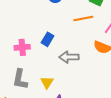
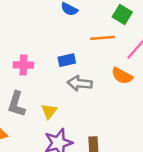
blue rectangle: (48, 39) -> (67, 60), moved, turned 40

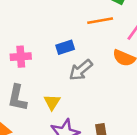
gray arrow: (80, 83) -> (81, 70), turned -40

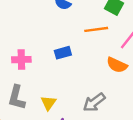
gray arrow: (81, 70) -> (94, 102), moved

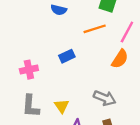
orange semicircle: (117, 65) -> (120, 59), turned -72
gray arrow: (94, 102) -> (105, 98), turned -110

